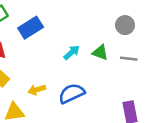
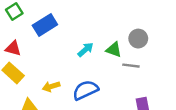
gray circle: (125, 25) -> (138, 39), moved
gray line: (129, 59) -> (131, 66), moved

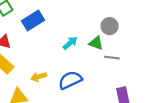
gray circle: (138, 39) -> (110, 26), moved

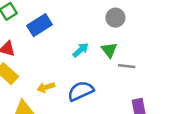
gray circle: (110, 26) -> (115, 18), moved
green triangle: (96, 43) -> (109, 50), turned 32

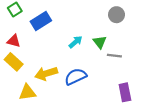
gray circle: (115, 18) -> (117, 15), moved
yellow arrow: (46, 87) -> (46, 73), size x1.5

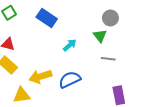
blue rectangle: (41, 21) -> (47, 18), moved, turned 66
green triangle: (100, 42) -> (100, 36), moved

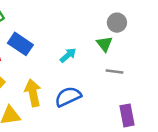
blue rectangle: (47, 18) -> (20, 44), moved
yellow arrow: (40, 76) -> (33, 93), turned 95

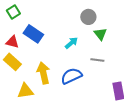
gray circle: (117, 23) -> (88, 17), moved
gray line: (114, 72) -> (97, 60), moved

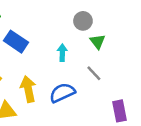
cyan arrow: (71, 43) -> (62, 53), turned -48
gray line: (97, 60) -> (94, 73), turned 40

